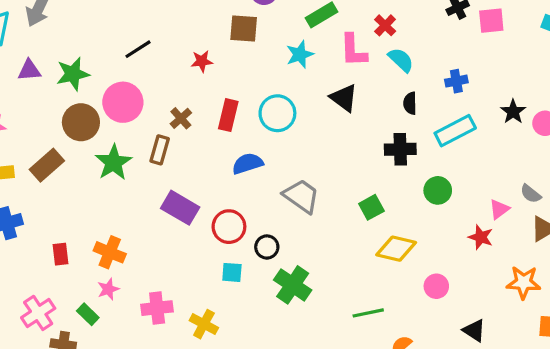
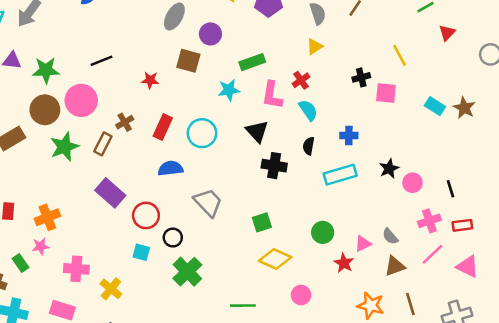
black cross: (400, 149) -> (274, 166), moved
green circle: (438, 190) -> (323, 232), moved
orange cross: (110, 252) -> (47, 217), turned 35

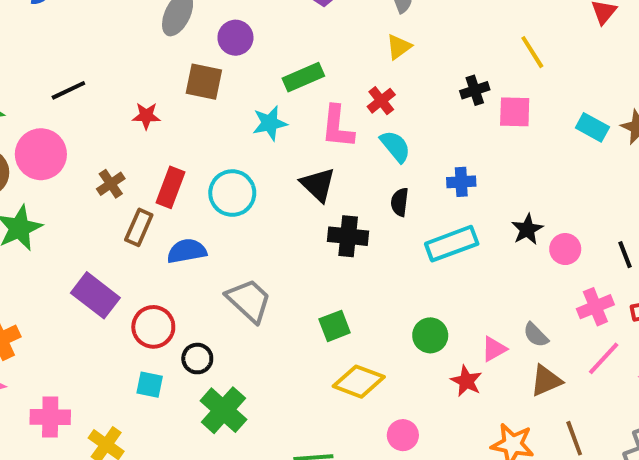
brown rectangle: (103, 144) -> (139, 227), moved

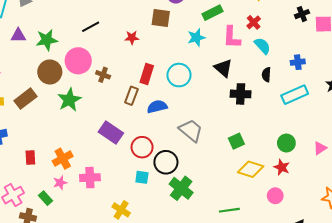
brown cross: (111, 184) -> (103, 75), moved, turned -32
black circle: (197, 359) -> (166, 162), size x1.5
red star: (466, 381) -> (282, 167), moved
pink cross: (50, 417) -> (90, 178), moved

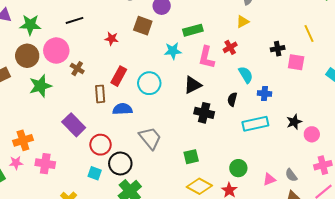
cyan semicircle: (262, 46) -> (246, 75), moved
black triangle: (223, 68) -> (193, 85), turned 42
brown rectangle: (131, 96) -> (100, 94), turned -36

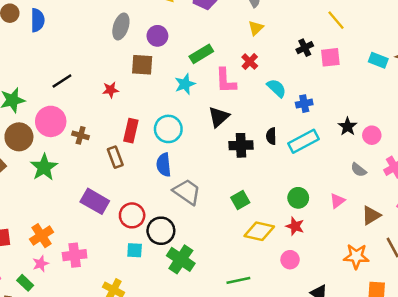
black semicircle: (232, 99) -> (271, 136), moved
blue semicircle: (122, 109) -> (164, 165), moved, turned -78
gray semicircle: (291, 175) -> (359, 170), moved

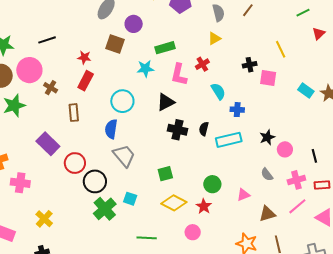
red rectangle: (131, 131) -> (86, 81), moved
cyan square: (135, 250) -> (130, 199), moved

